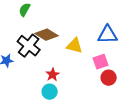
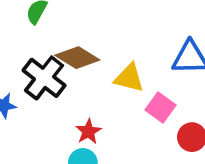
pink square: (101, 62) -> (161, 107), moved, turned -35

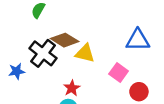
yellow triangle: (129, 78) -> (85, 53), moved

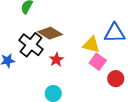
yellow triangle: (85, 53) -> (91, 45), moved
red star: (72, 88) -> (56, 60), moved

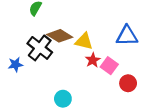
yellow triangle: (91, 45) -> (84, 41), moved
red star: (56, 60) -> (93, 60), moved

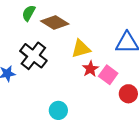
brown diamond: (60, 36) -> (55, 23), moved
yellow triangle: (84, 41) -> (81, 49), turned -30

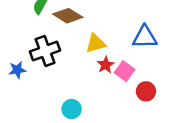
black cross: (33, 56) -> (45, 51), turned 32

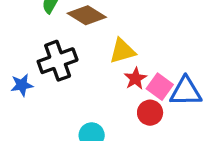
blue triangle: (145, 37) -> (186, 92), moved
red circle: (146, 91) -> (150, 113), moved

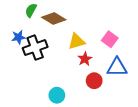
blue star: (22, 85) -> (19, 37), moved
pink square: (160, 87) -> (110, 39), moved

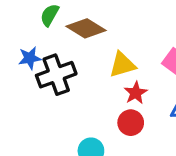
red circle: (94, 81) -> (131, 123), moved

